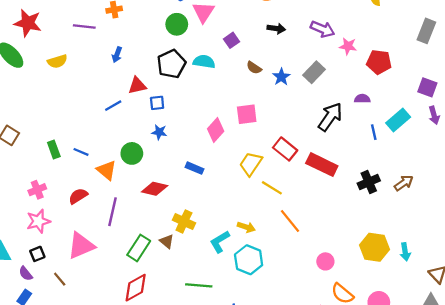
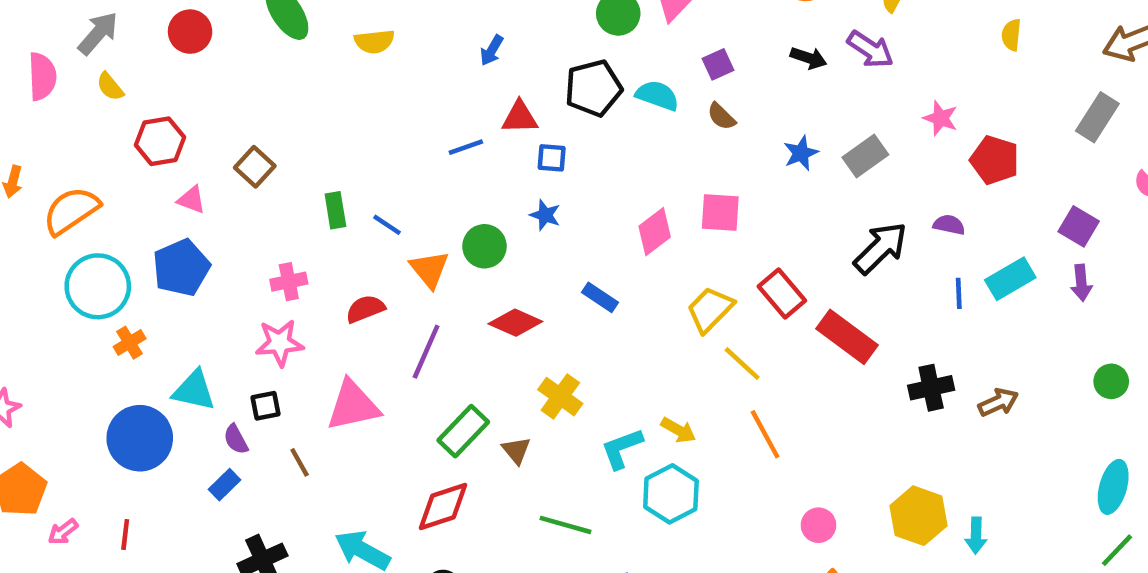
purple arrow: (323, 29) -> (870, 49), moved
brown semicircle: (254, 68) -> (721, 116), moved
brown triangle: (167, 241) -> (516, 450), moved

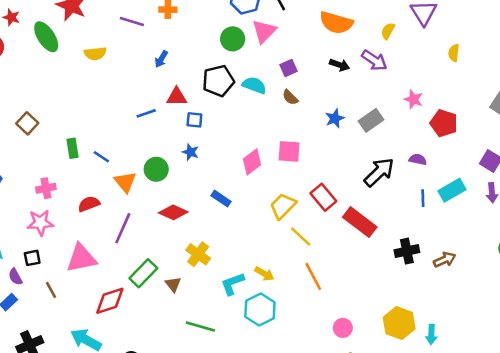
red diamond: (443, 506) -> (110, 301), moved

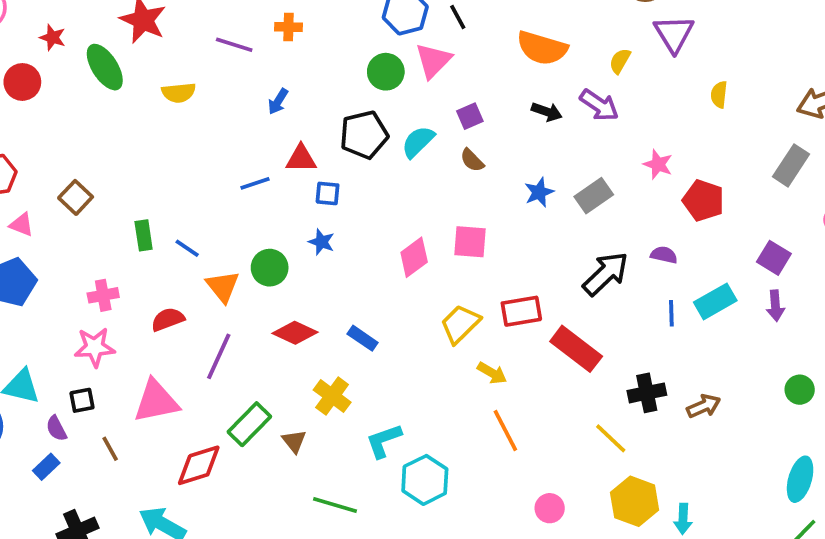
cyan semicircle: (254, 85) -> (418, 142), turned -65
red rectangle: (323, 197) -> (521, 311), turned -60
blue rectangle: (221, 199) -> (363, 338), moved
yellow line: (301, 237) -> (611, 438), moved
yellow arrow: (264, 274) -> (492, 373), moved

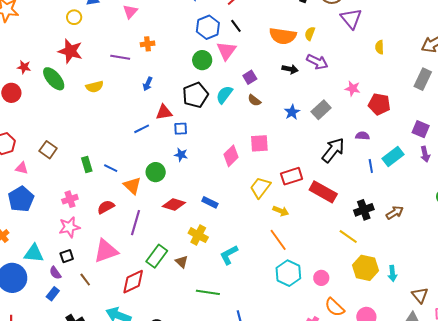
yellow semicircle: (620, 61) -> (310, 34), moved
orange line: (505, 430) -> (278, 240), moved
cyan hexagon: (425, 480) -> (288, 273), moved

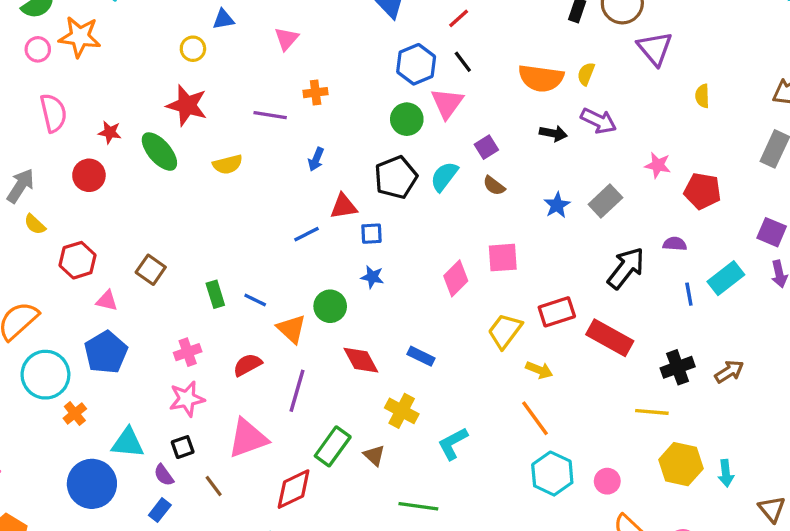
red diamond: (174, 205) -> (361, 360), turned 45
yellow line: (348, 236) -> (652, 412), turned -30

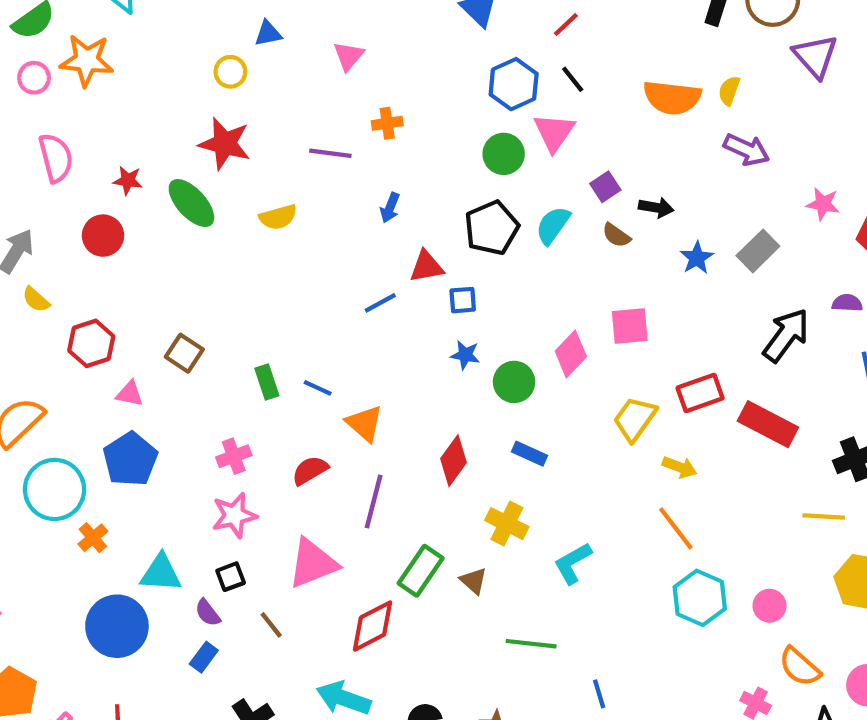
black arrow: (553, 133) -> (656, 207), moved
green circle: (330, 306) -> (514, 382), moved
red diamond: (361, 360) -> (453, 461), turned 66

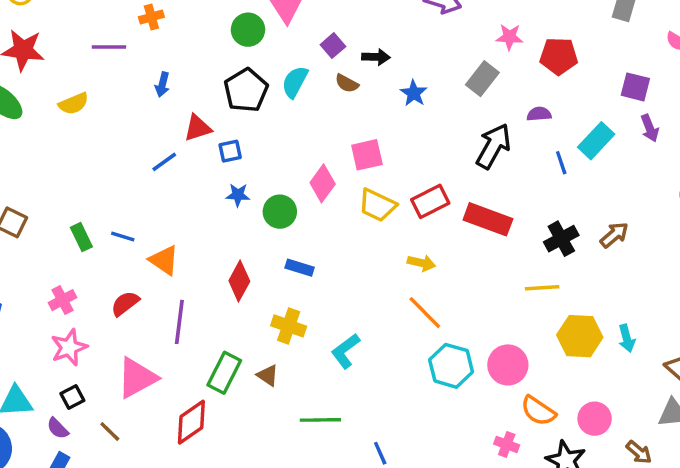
gray rectangle: (758, 251) -> (482, 79), moved
yellow trapezoid: (635, 419) -> (377, 205), moved, turned -93
pink circle: (770, 606) -> (508, 365), size x1.5

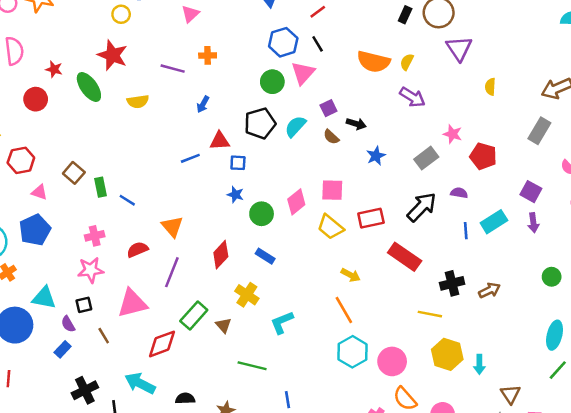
red rectangle: (430, 201) -> (371, 218), moved
green rectangle: (81, 237) -> (100, 187), moved
blue line: (123, 237) -> (127, 200), moved

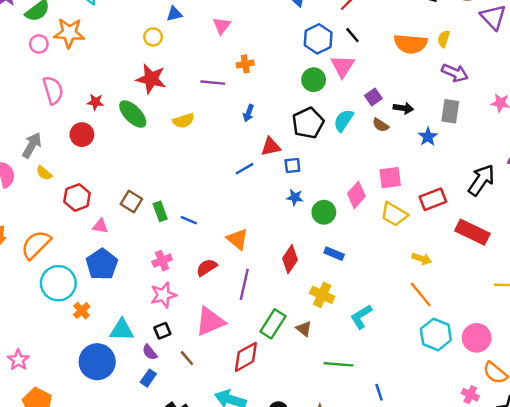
gray rectangle: (426, 158) -> (450, 111), moved, turned -35

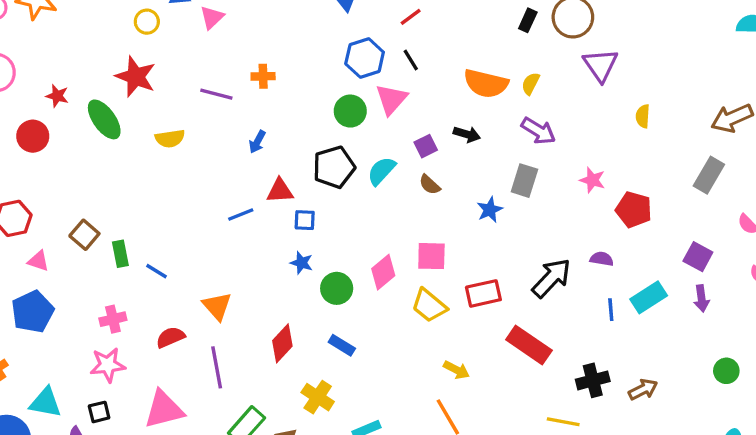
pink triangle: (222, 26) -> (212, 17), moved
black arrow: (403, 108) -> (467, 134), moved
purple line: (244, 284) -> (217, 367), turned -32

